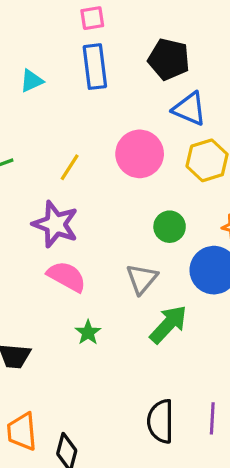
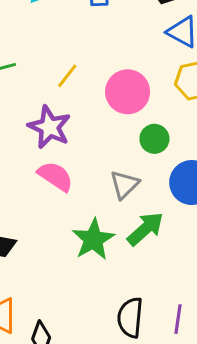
pink circle: (140, 154) -> (128, 92), moved
green star: (88, 332) -> (93, 239), moved, size x1.8

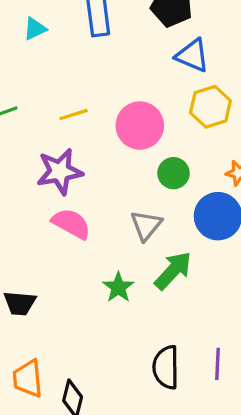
yellow line: (67, 76) -> (73, 115), turned 40
purple star: (49, 127) -> (60, 172), turned -30
green star: (93, 239) -> (118, 287), size x0.7

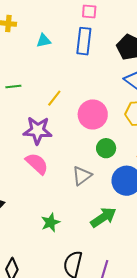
yellow line: (73, 115) -> (54, 98), turned -48
green arrow: (173, 271) -> (103, 217), moved
green star: (118, 287) -> (50, 222), moved

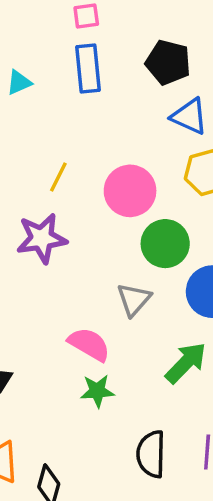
green circle: (106, 148) -> (165, 244), size x1.4
pink semicircle: (37, 164) -> (89, 344), moved
green star: (50, 222) -> (97, 391), turned 30

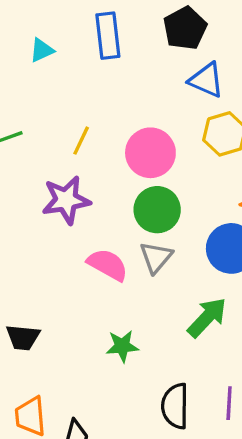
black pentagon: (168, 62) -> (185, 28), turned 30
green circle: (165, 244) -> (157, 210), moved
pink semicircle: (89, 344) -> (108, 265), moved

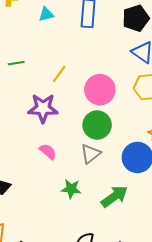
pink semicircle: (108, 265) -> (48, 151), moved, size x0.7
green star: (122, 346) -> (71, 189), moved

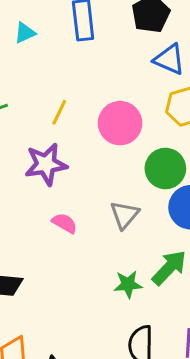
green circle: (97, 125) -> (165, 168), moved
green star: (71, 189) -> (128, 284), moved

